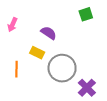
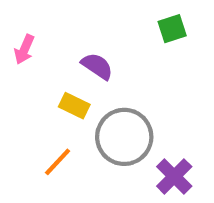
orange line: (17, 69) -> (58, 162), moved, turned 42

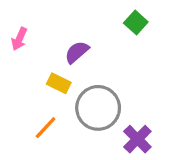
green square: (172, 29) -> (136, 23), turned -30
purple semicircle: (97, 66) -> (77, 52), turned -75

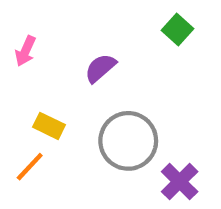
yellow rectangle: (59, 83) -> (49, 126), moved
orange line: (46, 128) -> (30, 167), moved

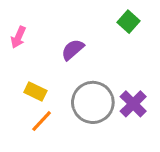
orange line: (30, 167) -> (42, 121), moved
purple cross: (180, 182) -> (133, 104), moved

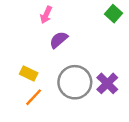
green square: (129, 22) -> (114, 14), moved
pink arrow: (18, 37) -> (46, 15), moved

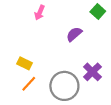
purple semicircle: (59, 40) -> (74, 34), moved
gray circle: (75, 82) -> (64, 86), moved

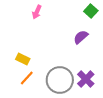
purple semicircle: (74, 34) -> (81, 37), moved
purple cross: (92, 72) -> (86, 79), moved

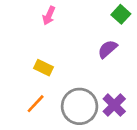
yellow rectangle: (23, 59) -> (44, 68), moved

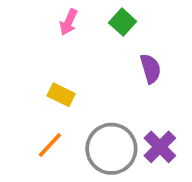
green square: (121, 14) -> (123, 22), moved
purple semicircle: (108, 49) -> (151, 69), turned 115

